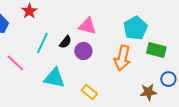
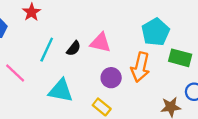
pink triangle: (87, 26) -> (101, 43), moved
purple circle: (83, 51) -> (111, 78), moved

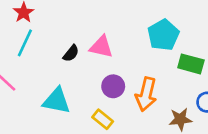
cyan line: (47, 50) -> (25, 43), moved
orange arrow: (140, 67) -> (146, 94), moved

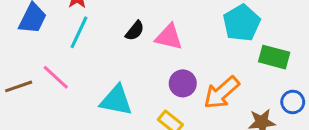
black semicircle: (71, 53) -> (135, 31), moved
orange arrow: (146, 94) -> (221, 93), turned 36

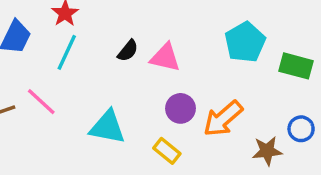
green rectangle: (274, 57) -> (296, 66), moved

